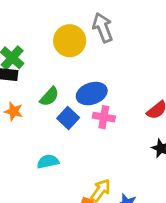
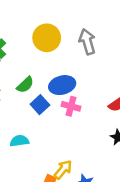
gray arrow: (103, 28) -> (87, 42), moved

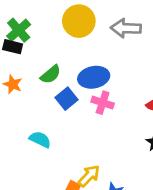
gray arrow: (87, 42) -> (126, 28), turned -75
cyan semicircle: (19, 141) -> (40, 139), turned 30

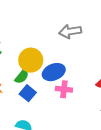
yellow circle: (79, 21) -> (31, 60), moved
blue square: (67, 99) -> (28, 93), moved

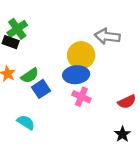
yellow circle: (31, 60) -> (81, 55), moved
green semicircle: (22, 76) -> (30, 76), moved

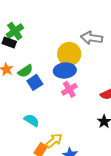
pink cross: (81, 97) -> (69, 89), turned 35
cyan semicircle: (26, 122) -> (32, 120), moved

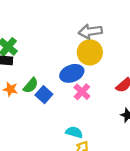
yellow circle: (69, 54) -> (90, 52), moved
cyan semicircle: (32, 120) -> (74, 132), moved

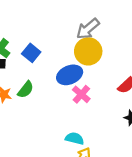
gray arrow: (90, 31) -> (88, 29), turned -30
blue square: (44, 95) -> (31, 53), moved

